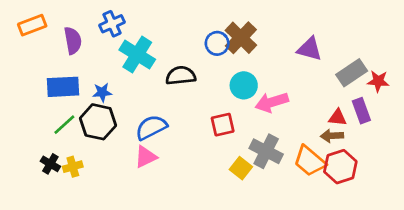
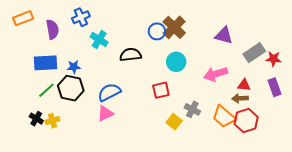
cyan cross: (137, 55) -> (99, 40), size x0.7
pink arrow: (272, 102) -> (216, 74), moved
purple rectangle: (361, 111) -> (274, 87), moved
gray cross: (266, 151) -> (192, 109), size x0.7

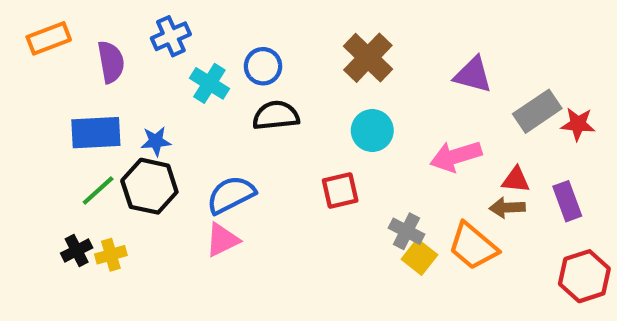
blue circle: (157, 31) -> (263, 66), moved
purple rectangle: (274, 87) -> (567, 201), moved
black cross: (36, 119) -> (77, 250), turned 32
red hexagon: (246, 121) -> (584, 276), moved
yellow square: (174, 122) -> (419, 257), moved

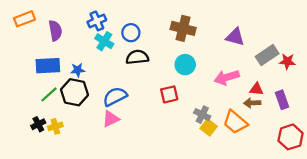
blue cross: (171, 36) -> (97, 21), moved
brown cross: (368, 58) -> (183, 28), turned -30

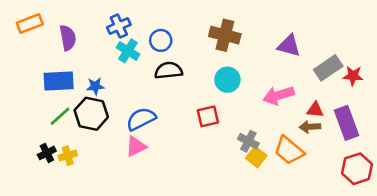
purple rectangle: (282, 100) -> (347, 123), size x1.4

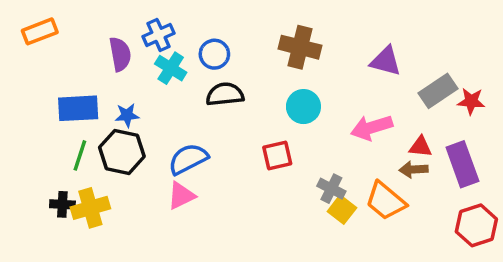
purple semicircle: (68, 38) -> (120, 54), moved
green line: (60, 116) -> (80, 155), turned -30
black cross: (47, 153) -> (62, 204), turned 30
yellow cross: (68, 156) -> (90, 208), size x1.5

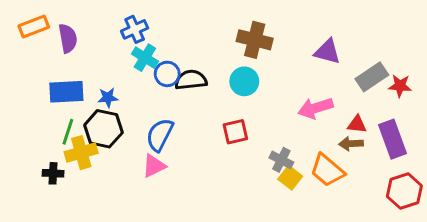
purple semicircle: (120, 54) -> (68, 38), moved
blue circle: (214, 54) -> (167, 74), moved
cyan circle: (303, 107) -> (244, 81), moved
blue semicircle: (188, 159) -> (160, 135), turned -36
yellow cross: (90, 208) -> (81, 153), moved

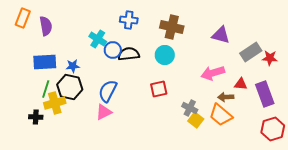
orange rectangle: (34, 26) -> (23, 18), turned -48
blue cross: (135, 29) -> (129, 20), moved, turned 30
brown arrow: (351, 144) -> (226, 97), moved

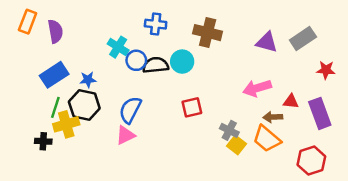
gray rectangle: (251, 52) -> (303, 39), moved
cyan circle: (165, 55) -> (182, 62), moved
blue rectangle: (45, 62) -> (54, 75), turned -30
red hexagon: (273, 129) -> (311, 161), moved

